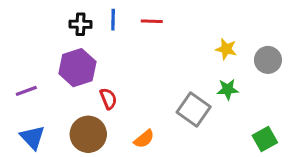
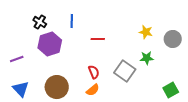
blue line: (113, 20) -> (72, 21), moved
red line: (152, 21) -> (98, 39), moved
black cross: (81, 24) -> (40, 22), moved, turned 32
red semicircle: (108, 99) -> (94, 72), moved

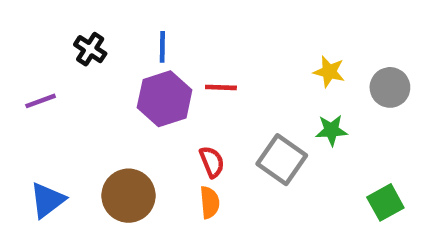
purple hexagon: (50, 44) -> (165, 99), moved
purple line: (17, 59) -> (41, 101), moved
blue triangle: (21, 89) -> (47, 200), turned 36
orange semicircle: (93, 90) -> (210, 202), turned -56

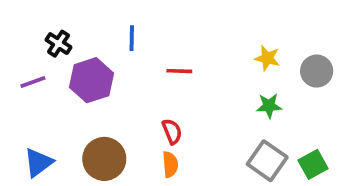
black cross: (90, 49) -> (59, 44), moved
purple hexagon: (165, 99) -> (91, 80), moved
gray square: (282, 160) -> (267, 161), moved

